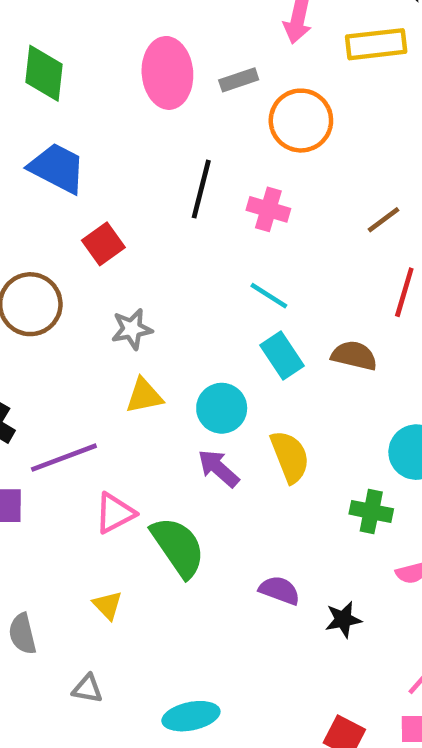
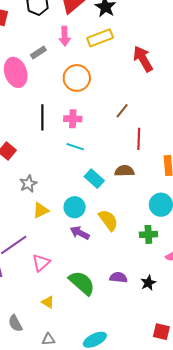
gray rectangle: (239, 80) -> (38, 52), moved
cyan line: (269, 296) -> (75, 147), moved
green semicircle: (178, 547) -> (82, 283), moved

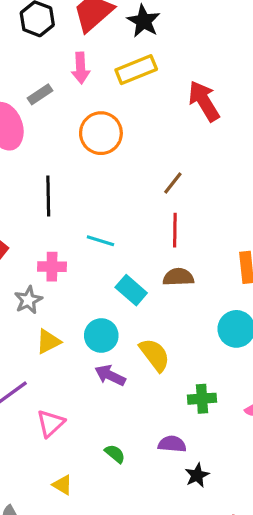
pink cross: (73, 119) -> (52, 267), moved
red line: (139, 139) -> (175, 230), moved
green cross: (148, 234) -> (202, 399), moved
green semicircle: (82, 283) -> (115, 454), size x0.5
black star: (148, 283) -> (197, 475), moved

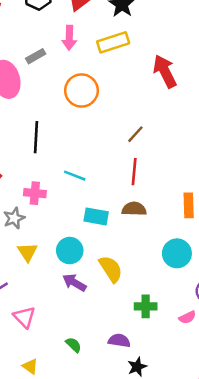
cyan rectangle: (131, 290) -> (96, 216), turned -35
yellow triangle: (48, 341) -> (28, 252), turned -40
pink triangle: (51, 423) -> (24, 317), turned -35

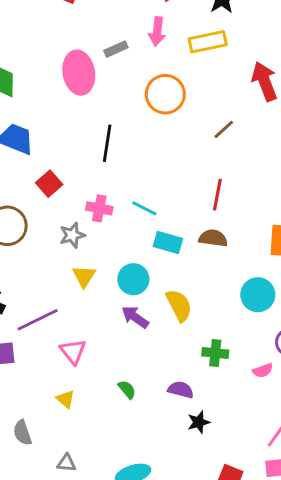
brown line: (135, 134) -> (224, 129), moved
cyan line: (75, 176) -> (144, 208), moved
yellow triangle: (30, 366) -> (66, 399), moved

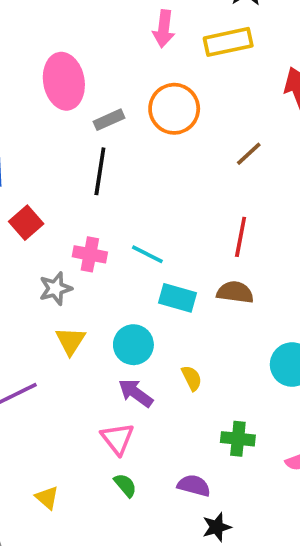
gray rectangle: (116, 49) -> (109, 120), moved
yellow semicircle: (179, 305) -> (192, 378), size x0.6
pink triangle: (73, 351) -> (117, 439), moved

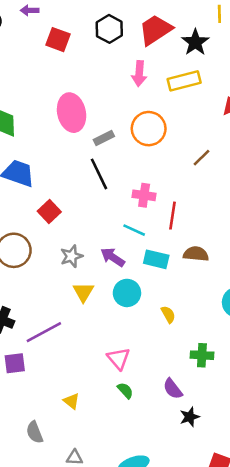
black line: (100, 171) -> (99, 174), turned -32
red line: (241, 237) -> (172, 216), moved
pink cross: (90, 254) -> (144, 195), moved
purple arrow: (136, 393) -> (113, 257), moved
purple semicircle: (194, 486) -> (173, 389), turned -140

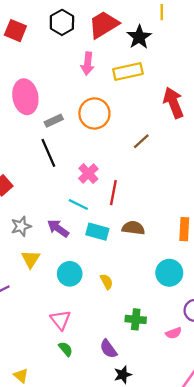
pink cross: (144, 195) -> (88, 174), turned 36
cyan circle: (127, 293) -> (70, 274), moved
yellow triangle: (71, 401) -> (21, 376), moved

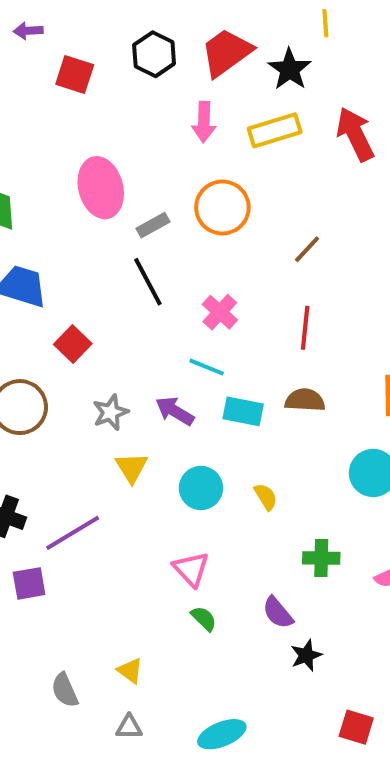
red arrow: (173, 103) -> (355, 134), moved
red line: (113, 193) -> (305, 328), moved

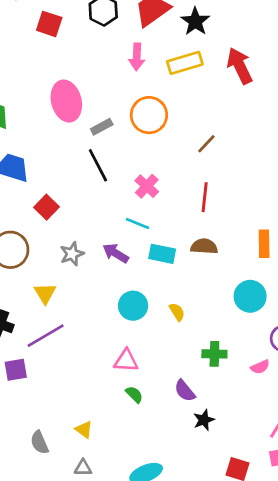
yellow triangle: (132, 468) -> (45, 293), moved
pink triangle: (191, 569) -> (126, 361), turned -44

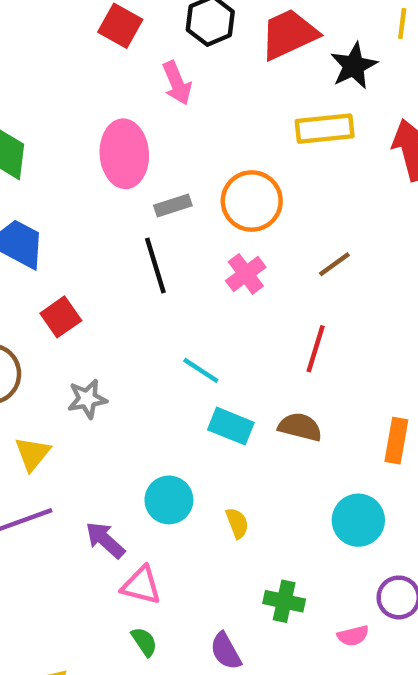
pink arrow: (137, 57) -> (177, 83), moved, turned -36
pink cross: (147, 186) -> (246, 274), moved
purple arrow: (116, 253) -> (105, 540), moved

